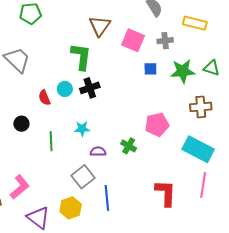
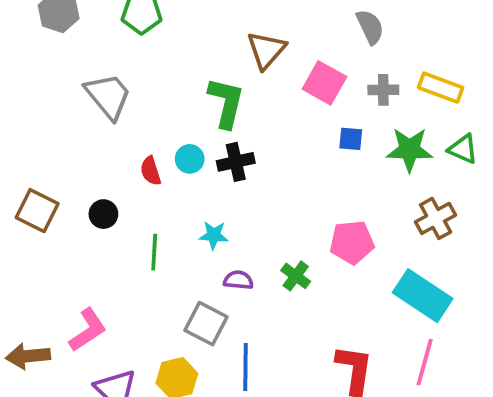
yellow rectangle: (195, 23) -> (441, 88), moved
brown cross: (201, 107) -> (436, 218), turned -30
gray square: (83, 177) -> (206, 324), turned -30

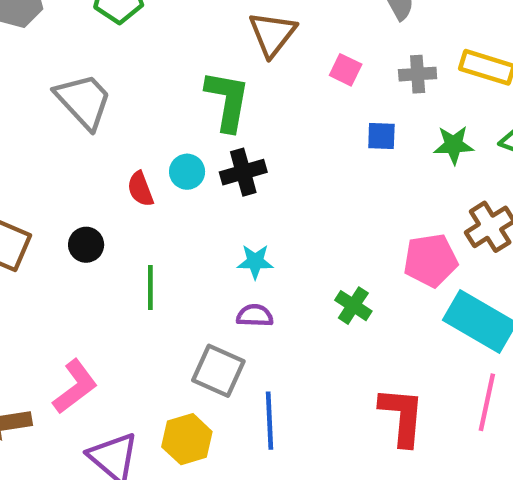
pink square: (324, 83) -> (346, 70), size x0.6
green star: (410, 150) -> (454, 145), size x0.7
cyan star: (214, 235) -> (255, 262), moved
pink pentagon: (352, 242) -> (430, 260), moved
green cross: (296, 276) -> (353, 306), moved

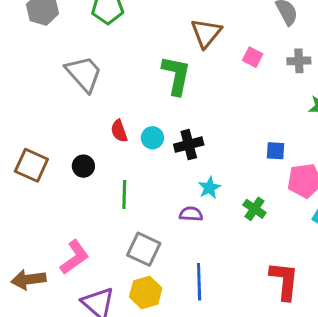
blue square: (381, 136) -> (275, 151), moved
cyan circle: (187, 172) -> (152, 138), moved
black cross: (243, 172) -> (189, 145), moved
cyan star: (255, 262) -> (209, 188), moved, turned -30
gray square: (218, 371) -> (144, 249), moved

